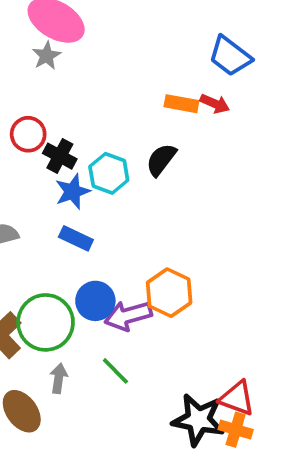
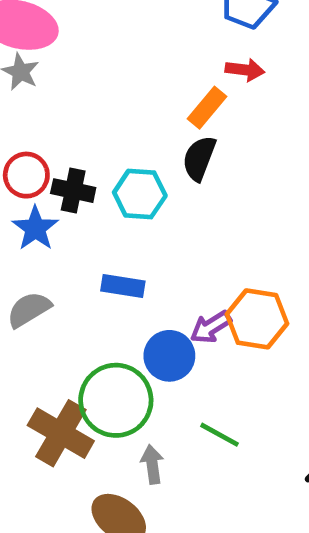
orange rectangle: (181, 104) -> (207, 108), moved, turned -44
blue star: (73, 192) -> (35, 228), moved
purple arrow: (128, 316) -> (211, 327), moved, size x0.7

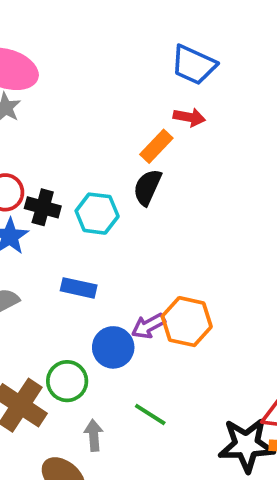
green circle: (116, 400) -> (67, 381), size x0.7

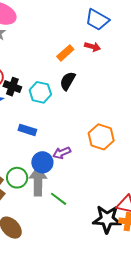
orange rectangle: (156, 146) -> (65, 53), moved
orange hexagon: (187, 322) -> (101, 137), moved
gray arrow: (94, 435) -> (38, 181), moved, size x1.8

